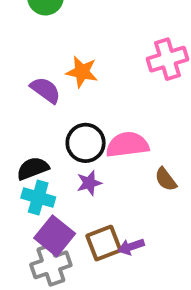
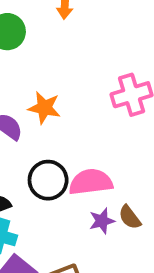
purple star: (89, 183) -> (102, 221), moved

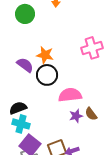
black circle: (48, 180) -> (47, 75), moved

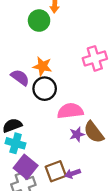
green circle: (25, 14) -> (39, 21), moved
brown semicircle: (91, 114) -> (94, 132), size x1.5

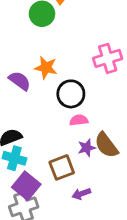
black circle: (45, 89) -> (71, 94), moved
pink semicircle: (70, 111) -> (79, 120), size x0.6
brown square: (56, 171) -> (62, 167), moved

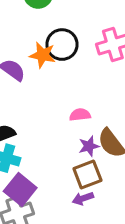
black circle: (71, 94) -> (62, 45), moved
brown square: (62, 167) -> (87, 175), moved

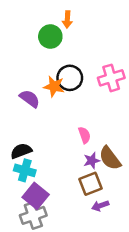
pink semicircle: (80, 115) -> (84, 135), turned 77
purple arrow: (83, 198) -> (100, 206), moved

